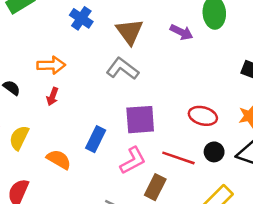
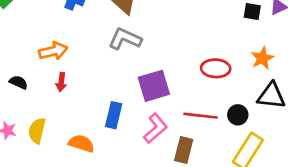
black circle: (214, 152) -> (238, 115), moved

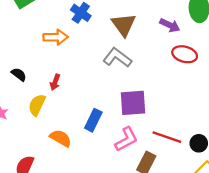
orange arrow: (53, 51) -> (56, 37), moved
red ellipse: (216, 68) -> (185, 54), moved
yellow semicircle: (37, 131) -> (37, 105), moved

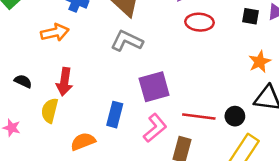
red arrow: (55, 82) -> (64, 82), size x1.5
orange semicircle: (61, 138) -> (83, 141), turned -40

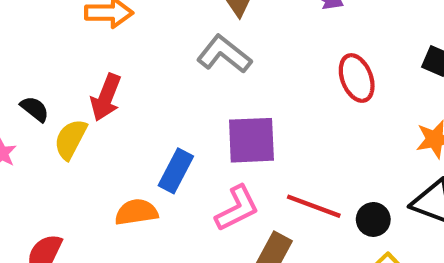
red ellipse: (200, 22) -> (357, 78), moved, turned 52
black semicircle: (23, 81) -> (35, 109), moved
orange semicircle: (83, 141) -> (136, 212), moved

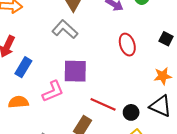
blue rectangle: (176, 171) -> (23, 67), moved
pink L-shape: (237, 208) -> (53, 91), moved

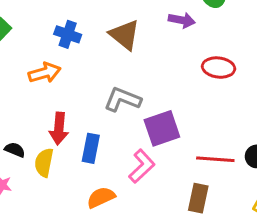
gray L-shape: (65, 29) -> (122, 99), moved
red ellipse: (127, 45) -> (219, 68), turned -45

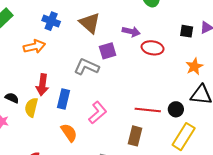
purple arrow: (182, 20) -> (131, 32), moved
purple square: (162, 128) -> (108, 51), moved, size x0.7
orange semicircle: (101, 197) -> (69, 133), turned 78

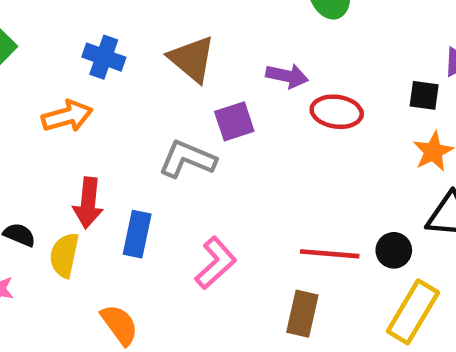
black square: (187, 31) -> (424, 95), moved
orange semicircle: (69, 133) -> (119, 325), moved

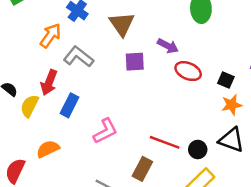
black square: (424, 95) -> (226, 80), moved
orange arrow: (67, 116) -> (50, 36), turned -55
gray L-shape: (187, 159) -> (78, 57), moved
orange semicircle: (119, 325) -> (48, 149), turned -95

